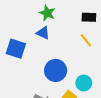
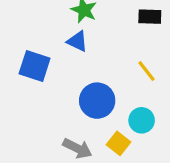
yellow line: (86, 40) -> (147, 71), moved

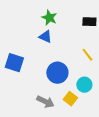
blue square: (35, 66) -> (14, 63), moved

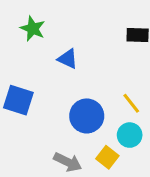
green star: (49, 18) -> (33, 29), moved
yellow line: (87, 55) -> (131, 103), moved

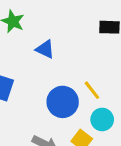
yellow line: (131, 103) -> (92, 90), moved

